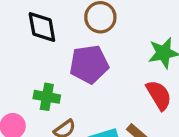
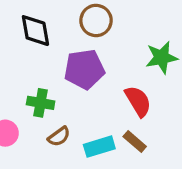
red semicircle: (159, 95) -> (138, 101), moved

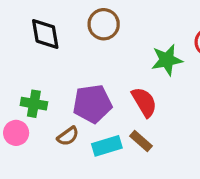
purple pentagon: (84, 69) -> (92, 104), moved
green cross: (41, 103) -> (34, 104), moved

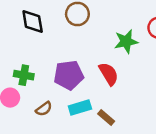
brown semicircle: (68, 136) -> (44, 109), moved
brown rectangle: (141, 141) -> (106, 118), moved

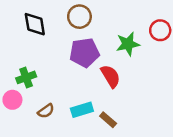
green cross: (24, 75) -> (26, 77), turned -30
purple pentagon: (69, 75) -> (84, 53), moved

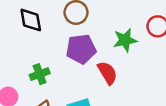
green cross: (26, 77) -> (40, 74), moved

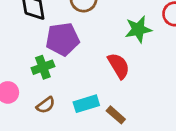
purple pentagon: (81, 49) -> (63, 39), moved

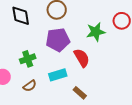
purple pentagon: (63, 39) -> (58, 40), moved
cyan rectangle: (86, 104) -> (58, 75), moved

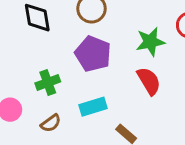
purple pentagon: (58, 40) -> (93, 54), turned 30
red semicircle: (82, 58) -> (149, 81), moved

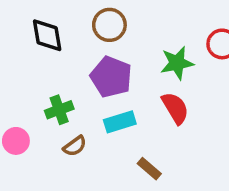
cyan rectangle: (93, 107) -> (120, 122), moved
brown semicircle: (51, 123) -> (75, 146), moved

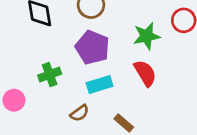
brown semicircle: (75, 146) -> (80, 113), moved

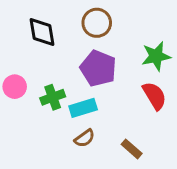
cyan rectangle: (100, 85) -> (83, 108), moved
pink circle: (14, 100) -> (15, 87), moved

